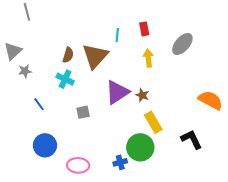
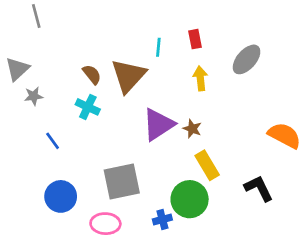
brown semicircle: (68, 55) -> (92, 74), turned -56
gray square: (83, 112) -> (122, 182), moved, size x2.0

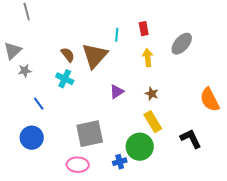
purple triangle: (158, 125) -> (117, 92), size x0.6
brown star: (192, 129) -> (152, 94), moved
orange semicircle: (285, 135) -> (210, 100), turned -145
blue circle: (61, 196) -> (32, 138), moved

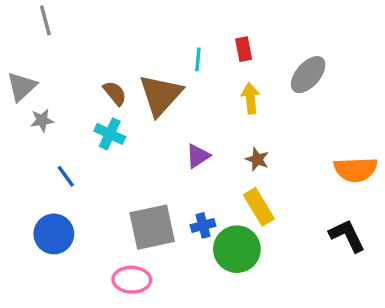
orange semicircle: (210, 100) -> (356, 170), turned -65
black L-shape: (191, 139) -> (347, 236), moved
blue cross: (120, 162) -> (203, 225), moved

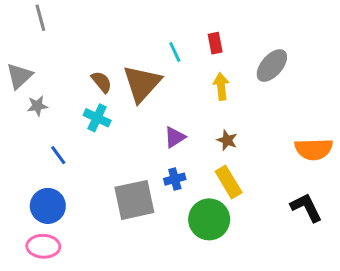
cyan line: (198, 59) -> (175, 52), turned -30
blue cross: (203, 225) -> (175, 179), moved
pink ellipse: (132, 280) -> (43, 246), moved

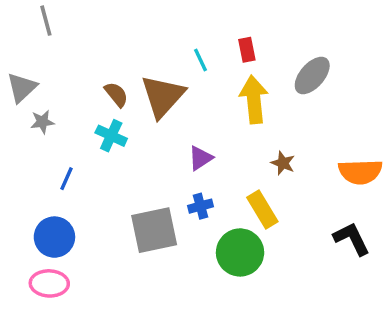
yellow arrow: (221, 86) -> (254, 100), size x1.5
brown star: (227, 140) -> (283, 163), moved
blue line: (58, 155) -> (66, 179), turned 60

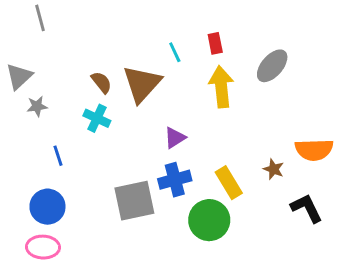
brown star: (283, 163) -> (274, 169), moved
blue line: (66, 179) -> (58, 156), turned -42
blue cross: (200, 206) -> (175, 180), size x1.5

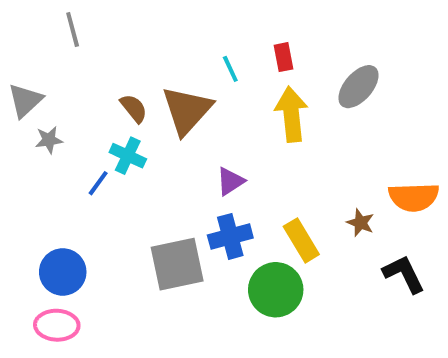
gray line: (40, 18) -> (73, 29), moved
blue line: (58, 156) -> (98, 183), moved, turned 54

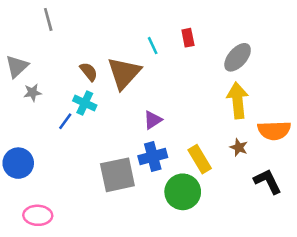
yellow arrow: (291, 114) -> (238, 100), moved
blue circle: (63, 272) -> (18, 163), moved

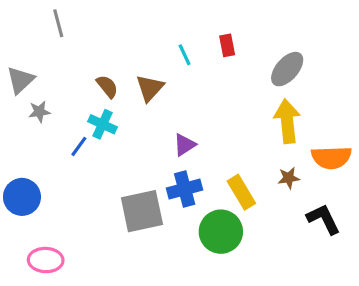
brown triangle: (124, 73) -> (150, 88), size x0.7
brown star: (239, 147) -> (289, 178), turned -30

